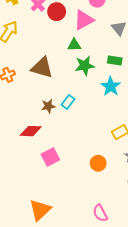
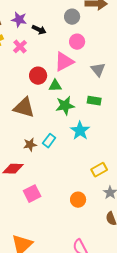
red circle: (57, 12) -> (38, 76), moved
cyan star: (111, 86) -> (80, 131), moved

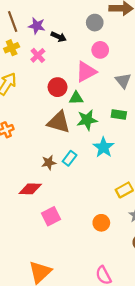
brown triangle: (24, 108) -> (59, 122), moved

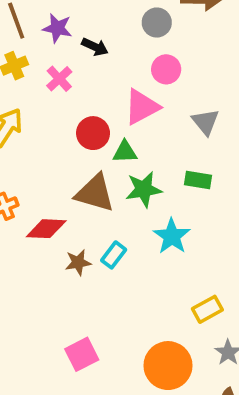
red diamond: (30, 189) -> (46, 229), moved
orange circle: (101, 223) -> (168, 366), size x1.6

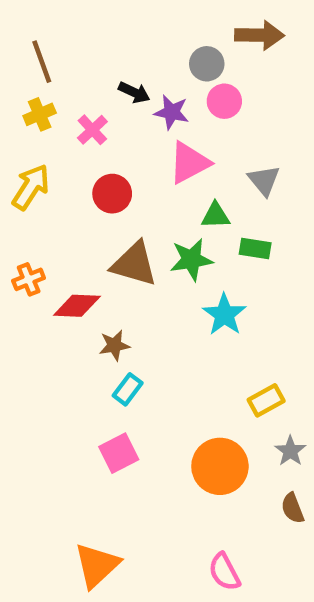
purple star: (57, 28) -> (172, 112), moved
pink circle: (166, 69) -> (224, 101), moved
red circle: (93, 133) -> (112, 194), moved
green triangle: (125, 152) -> (216, 216), moved
cyan rectangle: (114, 255) -> (128, 389), moved

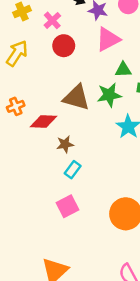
red circle: (112, 194) -> (64, 46), moved

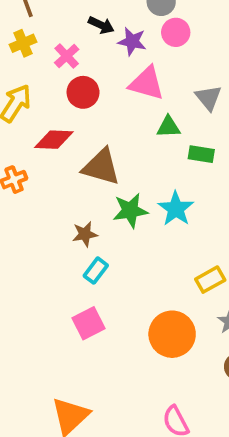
pink triangle: (108, 39) -> (147, 83), turned 44
green star: (109, 95) -> (130, 211), moved
red diamond: (43, 122) -> (54, 140), moved

